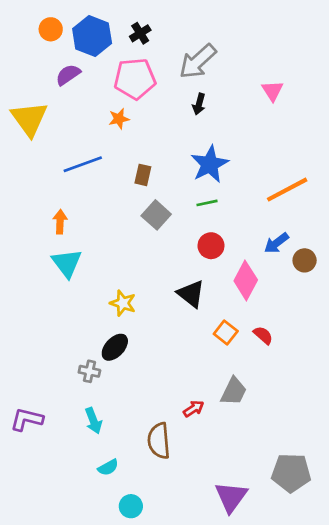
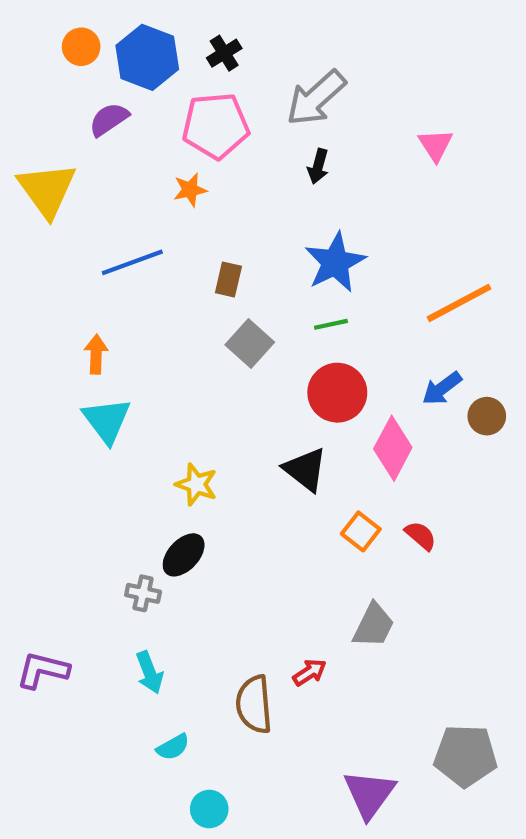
red circle: (211, 246) -> (337, 393), size x1.4
red arrow: (194, 409) -> (310, 672), moved

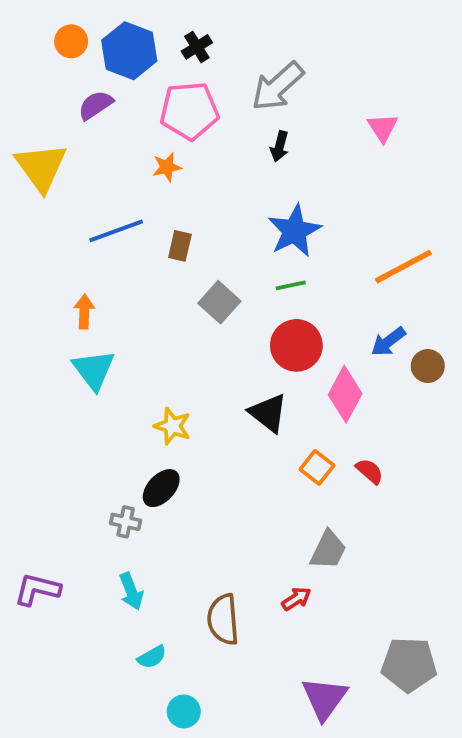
brown rectangle: (228, 279) -> (180, 246), moved
red arrow: (310, 672) -> (296, 599), moved

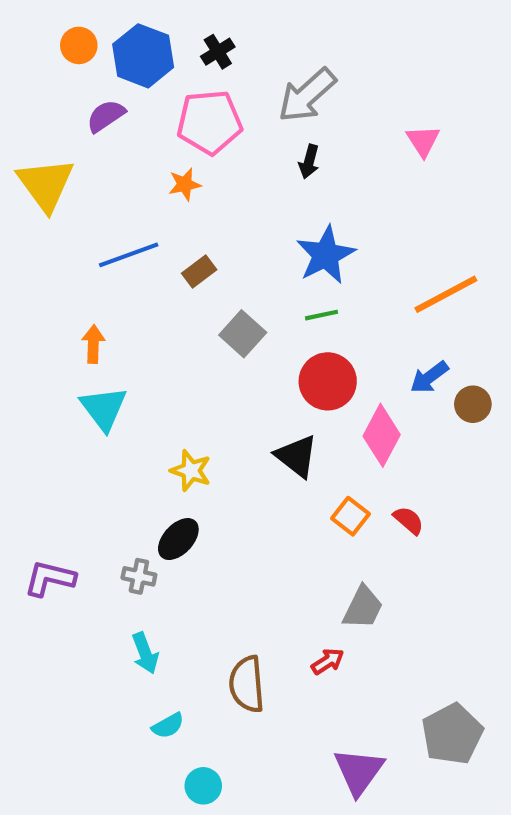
brown rectangle: (180, 246) -> (199, 271), turned 40
purple L-shape: (37, 589) -> (50, 578), moved
gray pentagon: (409, 664) -> (452, 734), turned -30

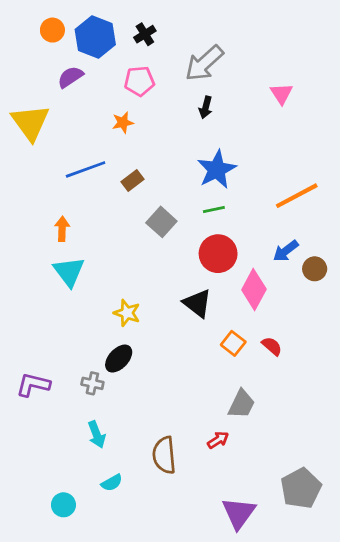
pink pentagon: (209, 122) -> (139, 81), size x0.7
cyan circle: (203, 786) -> (63, 505), moved

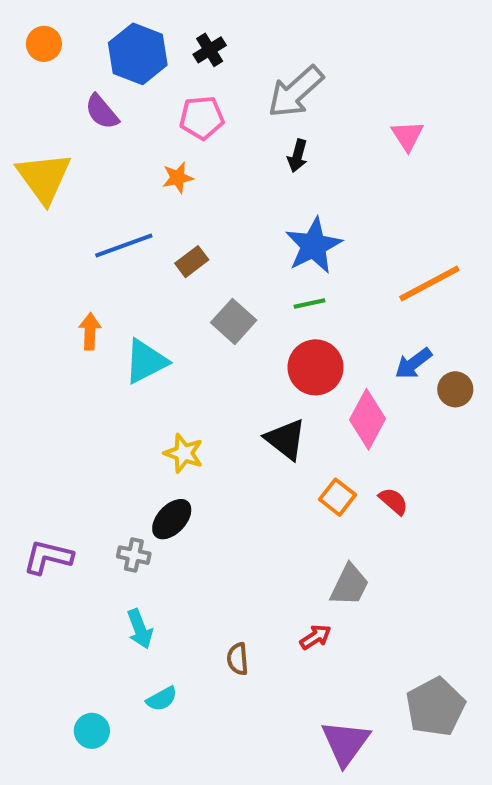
orange circle: (52, 30) -> (44, 44), moved
purple semicircle: (70, 77) -> (102, 112), turned -96
cyan triangle: (69, 272) -> (146, 361), moved, turned 40
brown semicircle: (164, 455) -> (238, 659), size x0.6

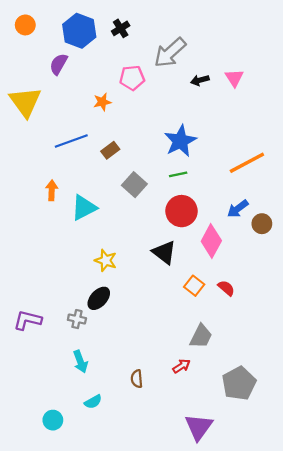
purple semicircle: (102, 112) -> (59, 64), turned 70
pink pentagon: (202, 118) -> (132, 78), moved
black arrow: (298, 156) -> (200, 80), moved, turned 60
gray pentagon: (435, 707) -> (239, 383), moved

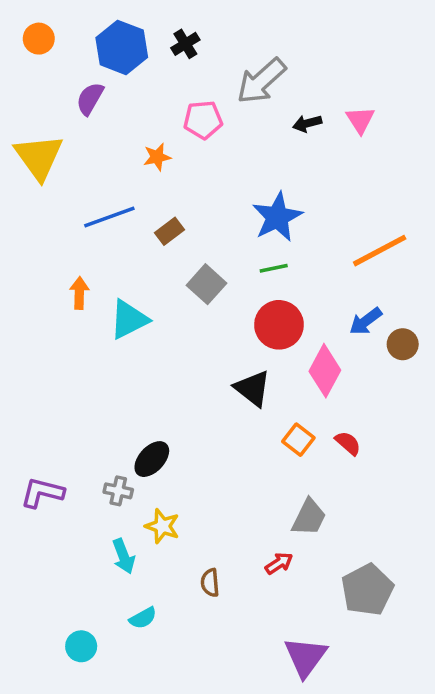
yellow star: (106, 260) -> (162, 526), moved

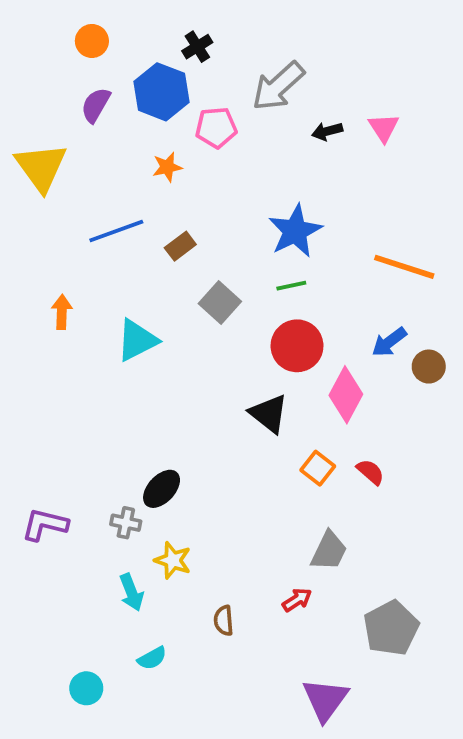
orange circle: (39, 39) -> (92, 41), moved
blue hexagon: (122, 47) -> (162, 92), moved
orange line: (380, 251) -> (404, 267), turned 46
orange arrow: (79, 293) -> (62, 312), moved

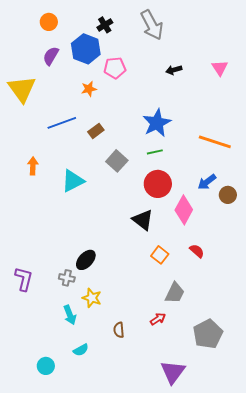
gray arrow: (278, 86) -> (152, 25), moved, turned -76
pink triangle: (384, 128) -> (220, 68), moved
orange square: (318, 468) -> (160, 255), moved
purple L-shape: (45, 525) -> (24, 279), turned 90

